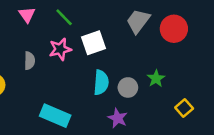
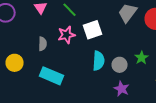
cyan rectangle: (55, 116) -> (52, 76), moved
purple star: (118, 118) -> (122, 89), moved

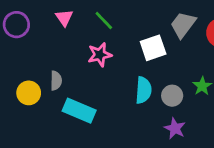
white square: (93, 30) -> (153, 48), moved
gray semicircle: (43, 44) -> (56, 81), moved

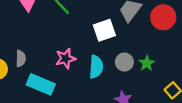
pink star: (100, 55) -> (66, 59), moved
gray circle: (172, 96) -> (124, 62), moved

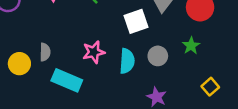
green star: (147, 63) -> (191, 46), moved

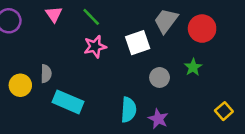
pink star: (94, 52) -> (95, 47), moved
cyan semicircle: (127, 61) -> (129, 110), moved
yellow square: (210, 87) -> (224, 111), moved

